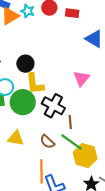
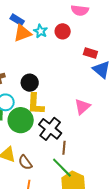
red rectangle: (72, 13) -> (90, 53), moved
brown semicircle: (47, 142) -> (25, 163), moved

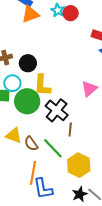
cyan star: (41, 31) -> (58, 10), moved
black circle: (30, 83) -> (28, 63), moved
green line: (62, 168) -> (53, 148), moved

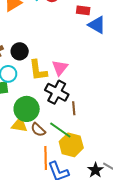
pink triangle: (89, 89) -> (60, 68), moved
green circle: (27, 101) -> (27, 109), moved
yellow hexagon: (79, 165) -> (71, 145), moved

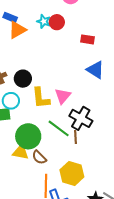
blue triangle: (97, 25) -> (95, 70), moved
black cross: (57, 92) -> (81, 118), moved
green line: (60, 130) -> (59, 128), moved

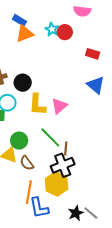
black cross: (81, 118) -> (63, 165), moved, turned 30
green circle: (28, 136) -> (19, 141), size x0.7

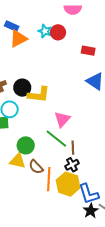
yellow L-shape: (37, 105) -> (39, 95), moved, turned -80
pink triangle: (59, 106) -> (62, 119), moved
black cross: (63, 165) -> (72, 165), size x0.6
orange line: (29, 192) -> (49, 179), moved
blue L-shape: (39, 208) -> (89, 194), moved

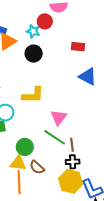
red circle: (58, 32) -> (45, 21), moved
black circle: (22, 88) -> (34, 54), moved
black cross: (72, 165) -> (73, 162), turned 32
orange line: (49, 179) -> (19, 182), moved

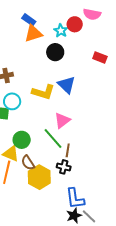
blue triangle: (88, 77) -> (66, 85), moved
yellow hexagon: (71, 181) -> (39, 177), moved

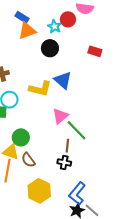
green line: (53, 139) -> (76, 130), moved
yellow hexagon: (39, 177) -> (39, 191), moved
blue L-shape: (75, 199) -> (77, 193), turned 50

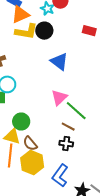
yellow L-shape: (40, 89) -> (26, 32), moved
brown line: (67, 146) -> (68, 127), turned -64
yellow hexagon: (39, 191) -> (32, 163), moved
blue L-shape: (77, 193) -> (60, 176), moved

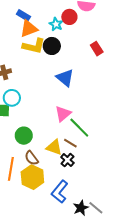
red rectangle: (89, 31) -> (97, 49), turned 40
yellow triangle: (12, 136) -> (54, 147), moved
black cross: (66, 144) -> (67, 160), turned 32

